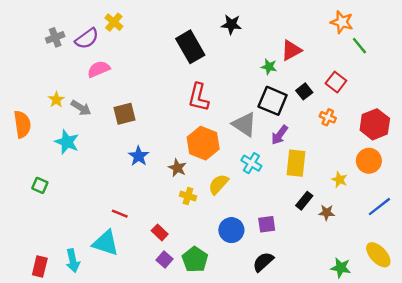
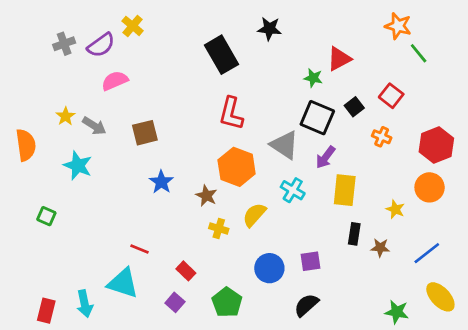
black rectangle: (304, 201) -> (354, 234), turned -30
blue line: (379, 207) -> (427, 253), moved
purple square: (164, 259) -> (175, 302), moved

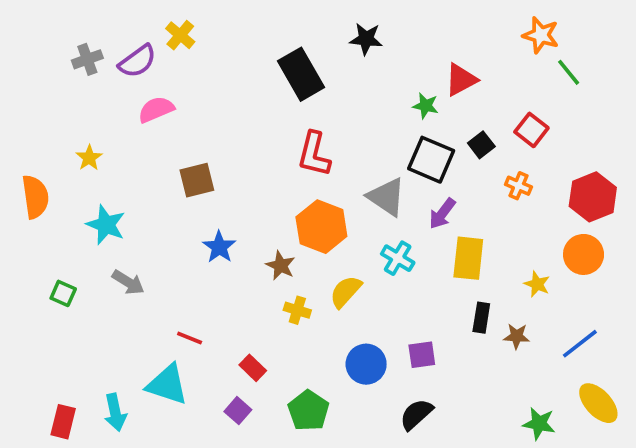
gray arrow: (94, 126) -> (128, 282), moved

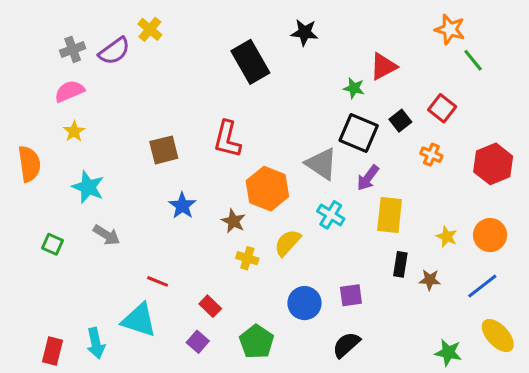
pink semicircle: (156, 109) -> (69, 91), moved
red L-shape: (314, 154) -> (227, 139), moved
orange circle: (584, 254) -> (490, 235), moved

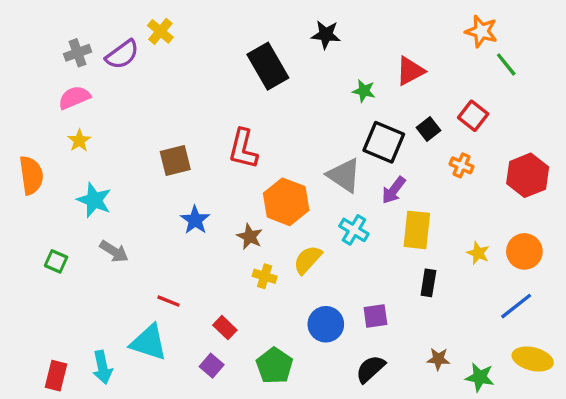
green star: (354, 88) -> (364, 91), moved
brown star: (430, 280) -> (438, 359), moved
yellow ellipse: (498, 336) -> (533, 359), turned -33

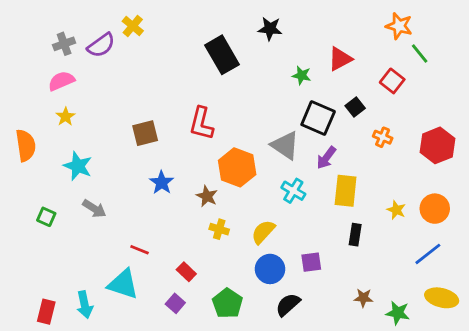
red square: (473, 116) -> (392, 81), moved
yellow semicircle: (308, 260) -> (263, 232), moved
black semicircle: (370, 369) -> (288, 305), moved

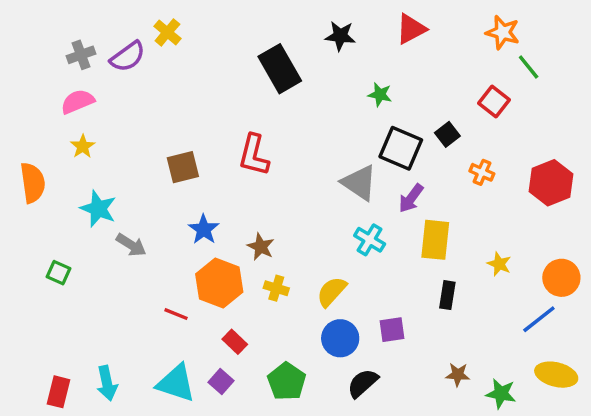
red triangle: (340, 59) -> (411, 29), moved
orange hexagon: (237, 167) -> (219, 283), moved
gray arrow: (94, 209) -> (131, 245), moved
orange circle: (435, 209) -> (561, 278), moved
cyan triangle: (123, 284) -> (176, 383), moved

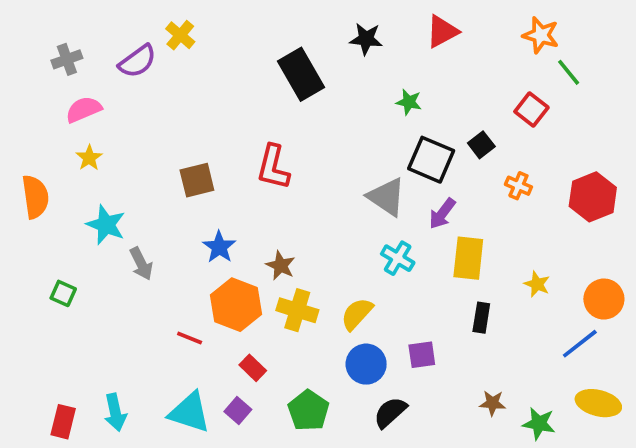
gray cross: (81, 55) -> (67, 59), moved
gray arrow: (131, 245) -> (141, 264), turned 32
yellow cross: (276, 288) -> (297, 310), size x1.5

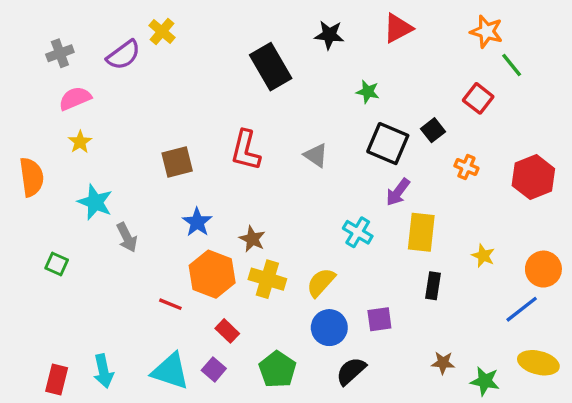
gray triangle: (387, 197) -> (316, 155), moved, size x0.7

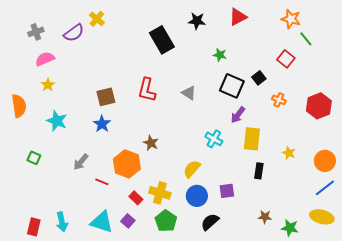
blue star: (197, 222) -> (102, 124), moved
gray arrow: (127, 237) -> (81, 162), moved, turned 66
yellow cross: (267, 279) -> (160, 193), moved
blue line: (522, 309) -> (325, 188), moved

